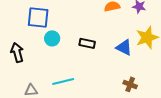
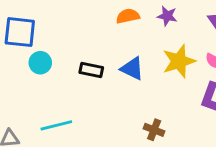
blue triangle: (124, 47) -> (132, 69), moved

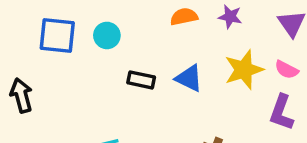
cyan circle: (40, 63) -> (107, 35), moved

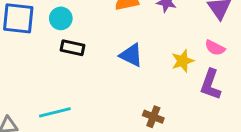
yellow star: (244, 70) -> (183, 61), moved, size x0.7
black rectangle: (141, 80) -> (73, 48), moved

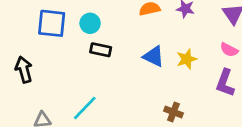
yellow star: (183, 61) -> (187, 59), moved
cyan line: (55, 112) -> (85, 108), turned -32

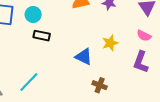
blue triangle: (154, 56) -> (84, 57), moved

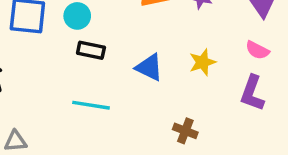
blue triangle: (84, 57) -> (149, 67), moved
cyan line: (29, 82) -> (91, 105), moved, turned 55

